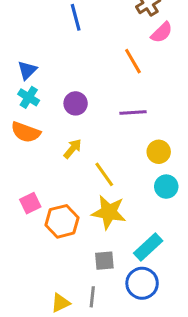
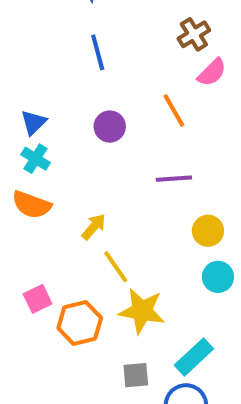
purple circle: (76, 103) -> (110, 127), moved
yellow line: (104, 174) -> (116, 267), moved

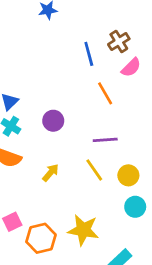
blue line: (98, 52) -> (89, 54), moved
purple circle: (110, 127) -> (53, 121), moved
yellow line: (116, 267) -> (94, 170), moved

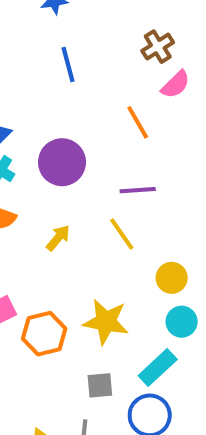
blue line: (89, 54) -> (68, 65), moved
purple circle: (53, 121) -> (62, 162), size x1.5
yellow circle: (128, 175) -> (172, 278), moved
cyan circle: (135, 207) -> (182, 322), moved

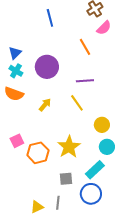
yellow star: (106, 322) -> (69, 147), turned 30

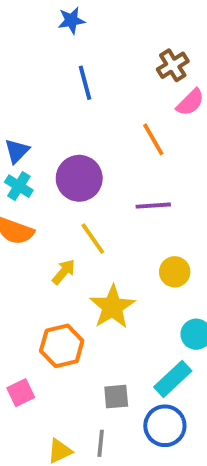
yellow line: (77, 103) -> (93, 239), moved
yellow arrow: (45, 105) -> (64, 272), moved
yellow circle: (102, 125) -> (175, 272), moved
pink square: (17, 141) -> (21, 393), moved
yellow star: (69, 147) -> (112, 307), moved

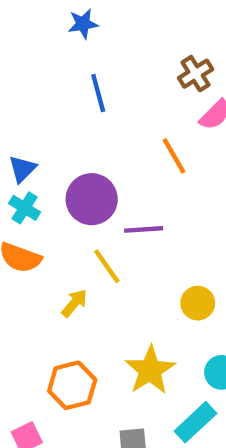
purple line: (153, 206) -> (144, 229), moved
yellow star: (112, 307) -> (150, 370), moved

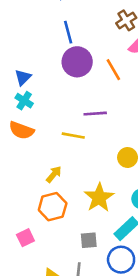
purple circle: (92, 199) -> (77, 62), moved
yellow line: (107, 266) -> (73, 136), turned -45
yellow arrow: (74, 303) -> (54, 174), moved

